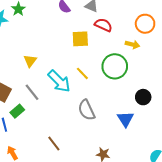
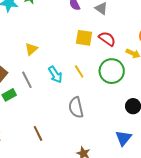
red semicircle: (103, 25) -> (107, 39), moved
cyan arrow: (59, 81) -> (55, 74), size x0.7
blue triangle: (125, 119) -> (123, 138), moved

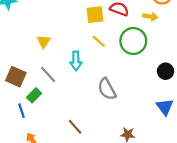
yellow line: (79, 72) -> (99, 41), moved
cyan arrow: (55, 74) -> (76, 61), turned 48

